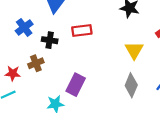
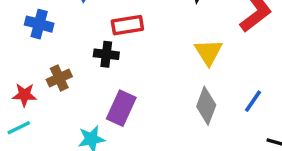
blue cross: (24, 27) -> (39, 24), turned -36
black cross: (50, 40) -> (106, 54), moved

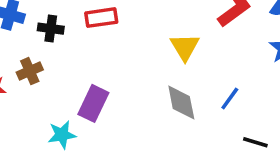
black cross: (106, 54) -> (51, 29), moved
gray diamond: (206, 106) -> (181, 102), turned -33

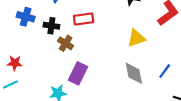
yellow triangle: (185, 47) -> (136, 38), turned 42
brown cross: (30, 71) -> (66, 43), moved, turned -35

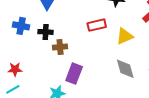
red rectangle: (84, 19) -> (97, 25), moved
brown cross: (66, 43) -> (60, 47), turned -32

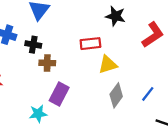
yellow triangle: (125, 36) -> (108, 65), moved
gray diamond: (125, 69) -> (116, 95), turned 45

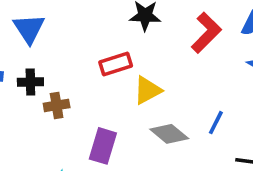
purple rectangle: (59, 94) -> (103, 146), moved
gray diamond: (116, 95) -> (169, 134), turned -75

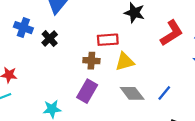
black cross: (30, 82) -> (50, 39), turned 35
brown cross: (57, 105) -> (91, 61), moved

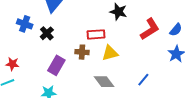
purple rectangle: (87, 91) -> (56, 65), moved
gray diamond: (132, 93) -> (104, 82), moved

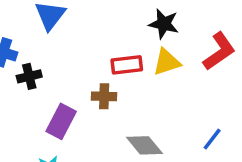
black cross: (47, 33) -> (29, 76), moved, turned 32
yellow triangle: (110, 53) -> (167, 62), moved

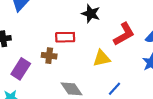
yellow triangle: (167, 62) -> (102, 58), moved

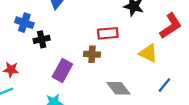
yellow triangle: (102, 58) -> (148, 53), turned 42

